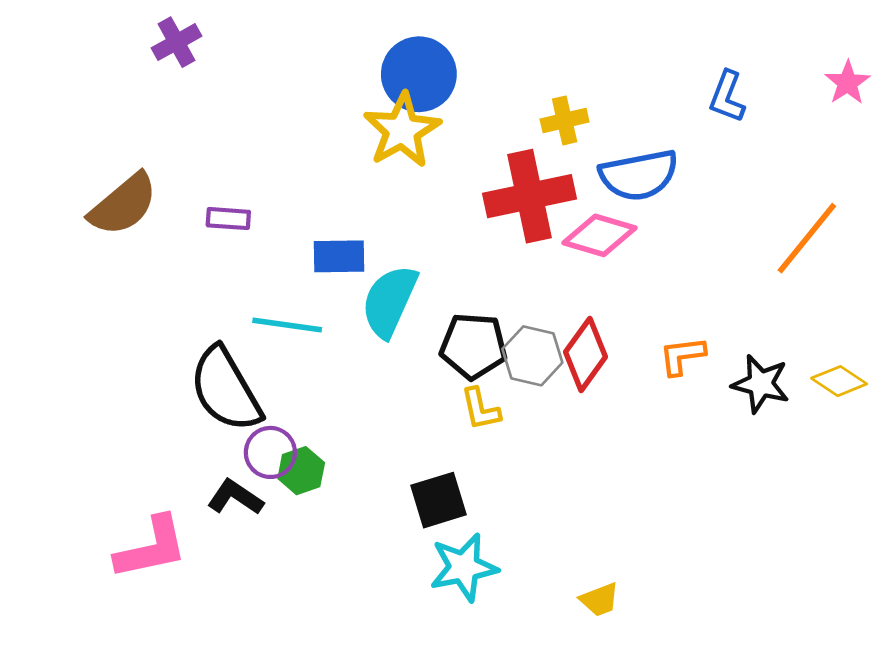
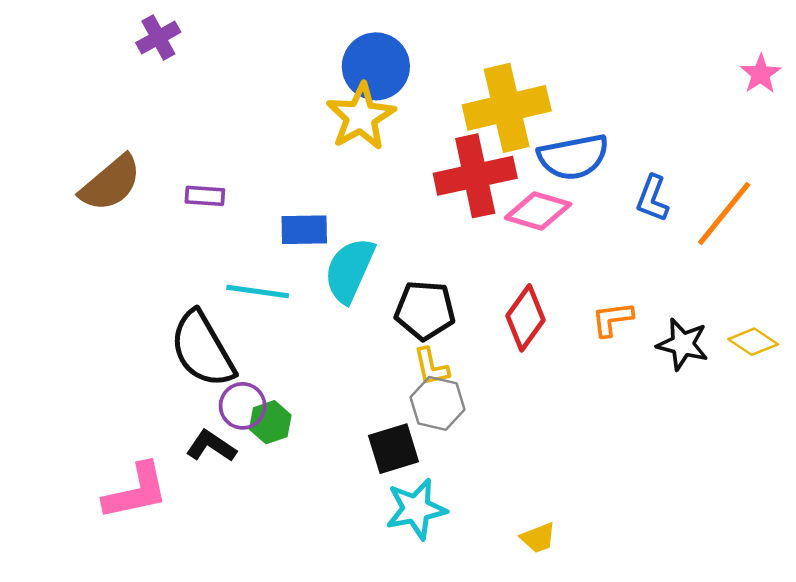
blue L-shape: (727, 97) -> (652, 198), moved
yellow cross: (565, 120) -> (507, 108), size x2.0
gray hexagon: (532, 356) -> (437, 403), moved

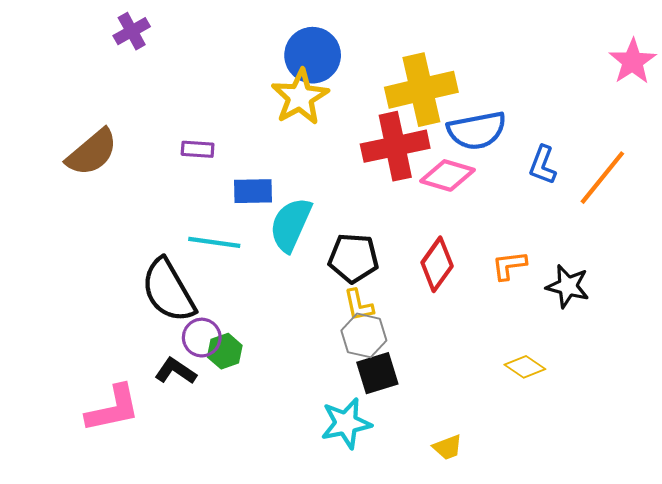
pink star: (761, 74) -> (633, 61), size x1.4
purple rectangle: (205, 196) -> (198, 149), moved
yellow diamond: (753, 342) -> (525, 367), moved
black square: (393, 449) -> (377, 373), moved

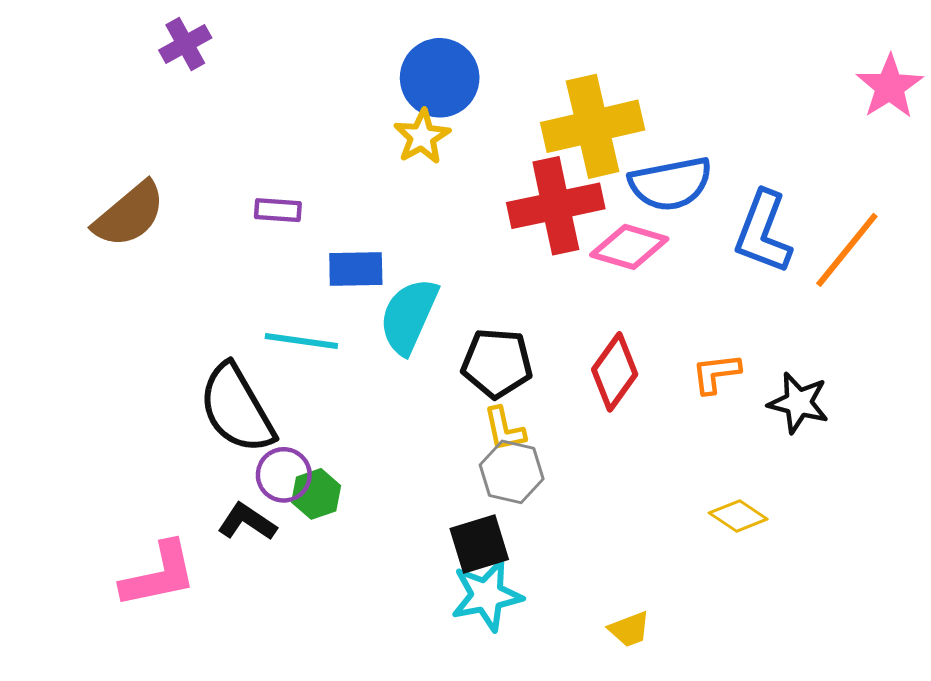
yellow star: (300, 97) -> (422, 137), size x0.7
blue L-shape: (543, 165) -> (763, 232), size x1.5
black square: (377, 373) -> (479, 544), moved

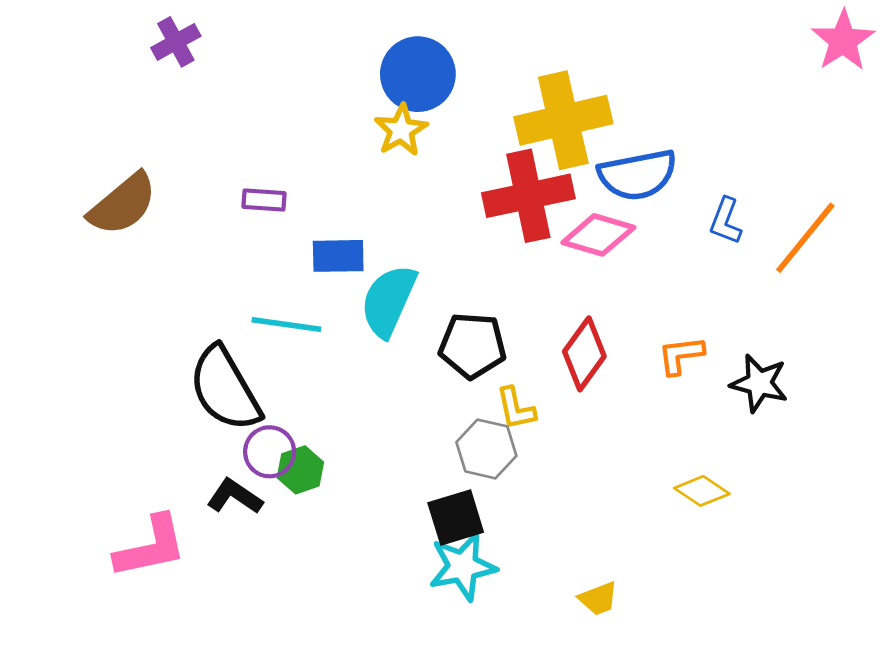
pink star: (890, 87) -> (843, 41), moved
blue L-shape: (763, 232) -> (726, 221), size x0.6
yellow L-shape: (504, 429) -> (516, 408), moved

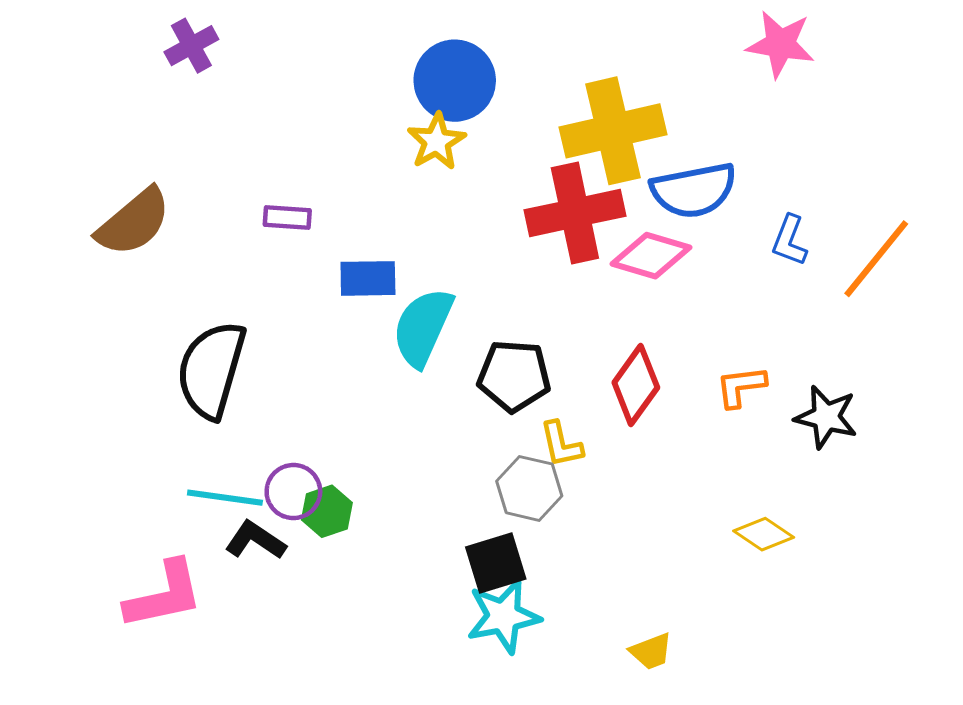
pink star: (843, 41) -> (780, 44), moved, turned -30
cyan line: (286, 324) -> (225, 498), moved
black semicircle: (225, 389) -> (211, 370), moved, turned 46

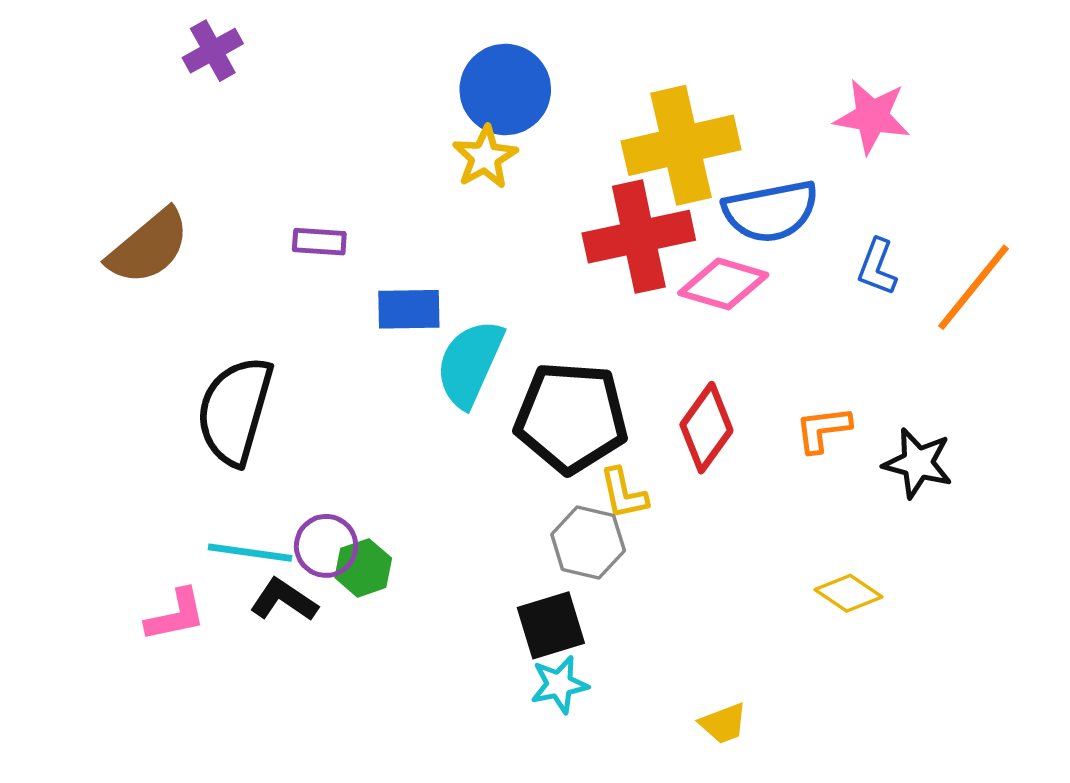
pink star: (780, 44) -> (872, 117), moved
black pentagon: (514, 376) -> (571, 417), size x1.4
pink L-shape: (164, 595) -> (176, 615), moved, size x0.7
cyan star: (503, 616) -> (559, 685), size x0.7

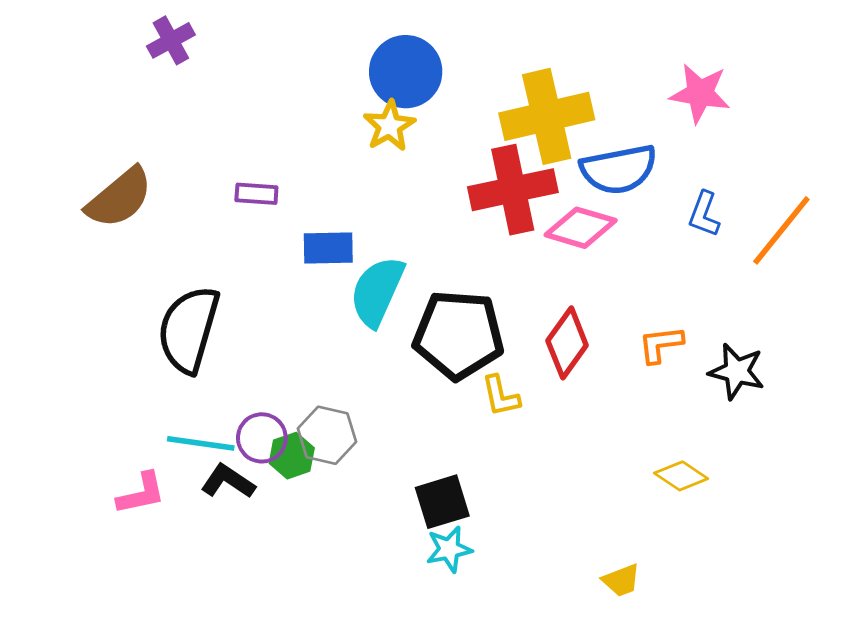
gray hexagon: (588, 543) -> (327, 435), moved
yellow trapezoid: (723, 723) -> (621, 580), moved

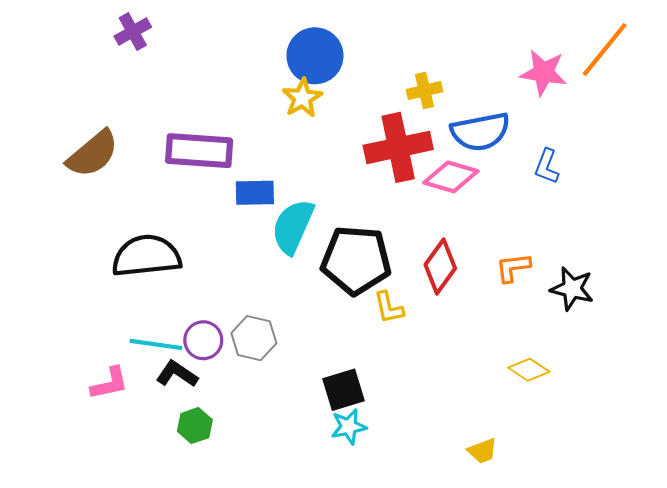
yellow cross: (547, 116) -> (425, 91), size x0.5
purple rectangle: (256, 194) -> (199, 151), size x2.0
orange line: (781, 230) -> (605, 49), moved
black semicircle: (189, 329) -> (146, 256), turned 68
green hexagon: (292, 456) -> (195, 426), moved

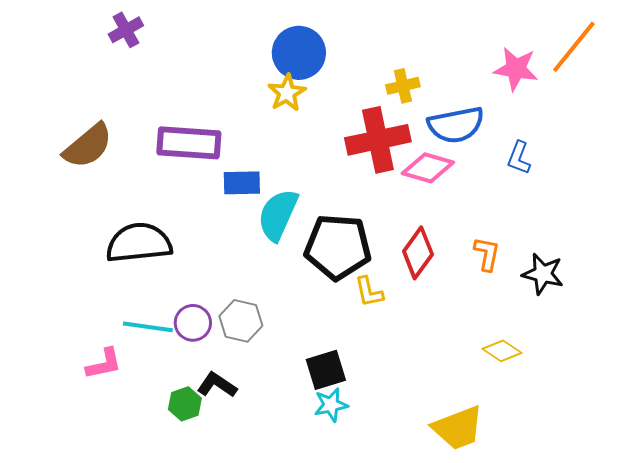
orange L-shape: (513, 268) -> (487, 254), turned 108
black L-shape: (177, 374) -> (217, 385), moved
yellow trapezoid: (482, 451) -> (458, 428), size x1.8

